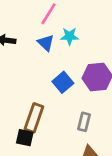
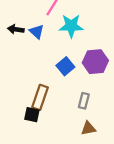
cyan star: (70, 36) -> (71, 26), size x1.5
blue triangle: (46, 43) -> (37, 32), moved

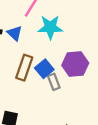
brown rectangle: (40, 97) -> (24, 68), moved
gray rectangle: (84, 101) -> (54, 82), moved, turned -35

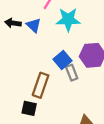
brown rectangle: (24, 68) -> (41, 85), moved

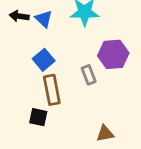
blue square: (62, 60) -> (44, 60), moved
brown rectangle: (41, 85) -> (52, 90), turned -30

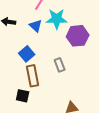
blue triangle: (44, 19) -> (36, 26), moved
purple hexagon: (113, 54) -> (78, 36), moved

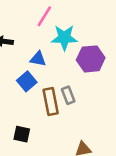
blue triangle: (36, 26) -> (38, 59), moved, turned -32
brown rectangle: (33, 76) -> (51, 102), moved

